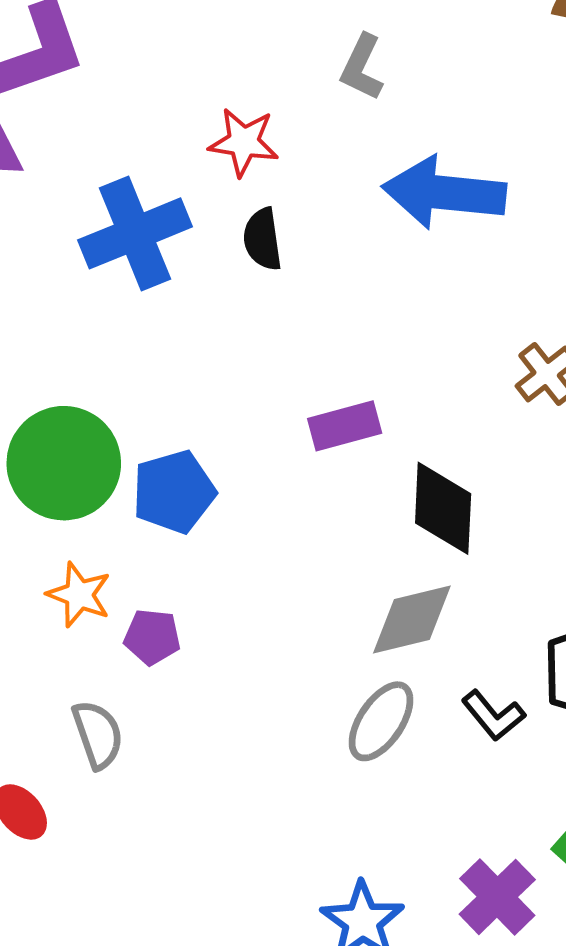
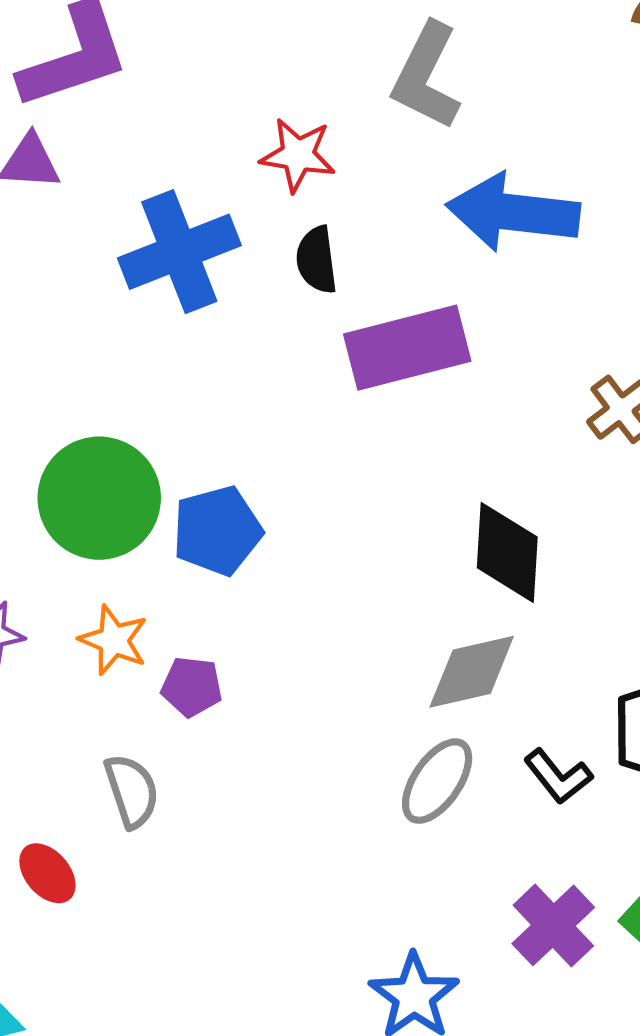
gray L-shape: (362, 67) -> (426, 76), size x1.5
purple rectangle: (345, 426) -> (407, 348), moved, size x1.6
purple cross: (497, 897) -> (553, 925), moved

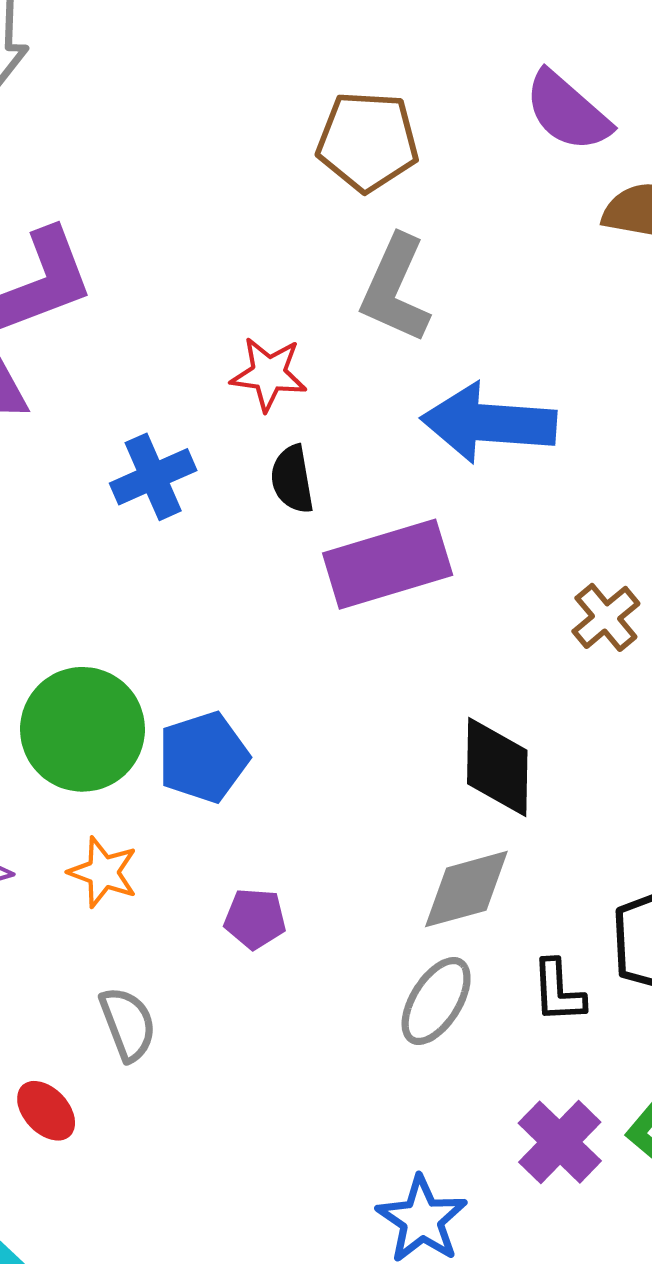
blue cross: (179, 252) -> (153, 477), size x0.7
purple pentagon: (192, 687) -> (255, 919), moved
black L-shape: (558, 776) -> (558, 991), turned 38

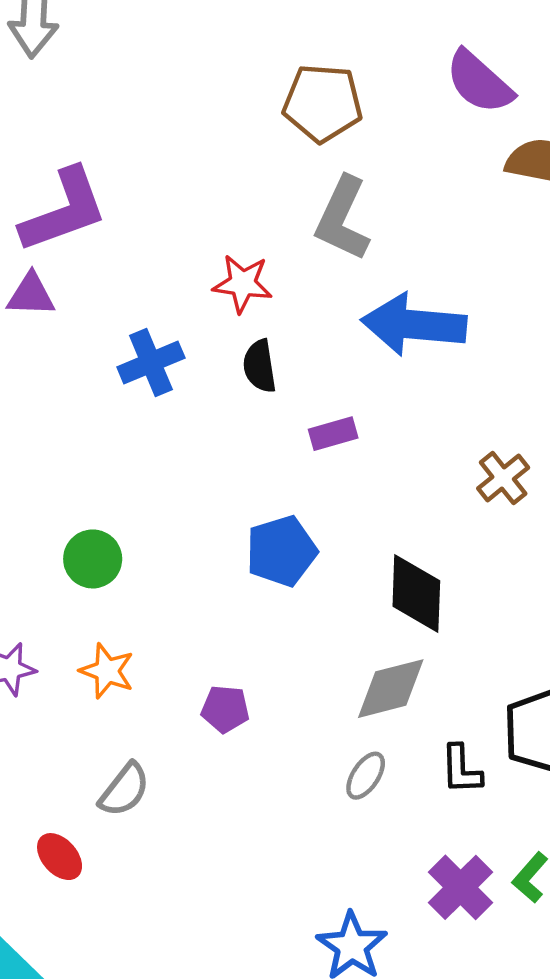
purple rectangle: (388, 564) -> (333, 434), size x0.5
green circle: (83, 729) -> (93, 559), size x0.6
blue pentagon: (203, 757) -> (281, 551), moved
gray ellipse: (436, 1001) -> (366, 776), size x0.7
gray semicircle: (128, 1024) -> (124, 790), turned 58

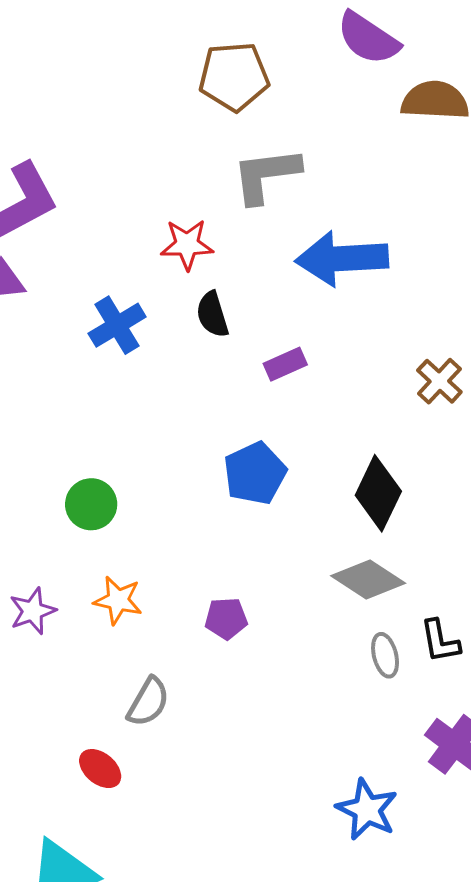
gray L-shape: (342, 219) -> (266, 175), turned 66
black diamond: (416, 594) -> (378, 493), turned 32
gray diamond: (391, 689) -> (368, 579), turned 56
gray ellipse: (366, 776) -> (385, 655), moved, turned -39

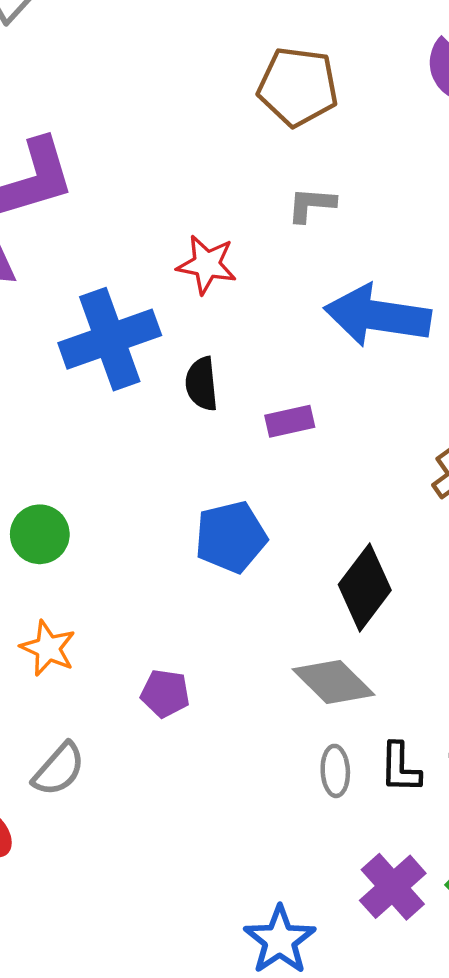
gray L-shape: (266, 175) -> (311, 205), size x0.6
black semicircle: (212, 314) -> (202, 384), moved
blue cross: (117, 325) -> (110, 339), size x1.5

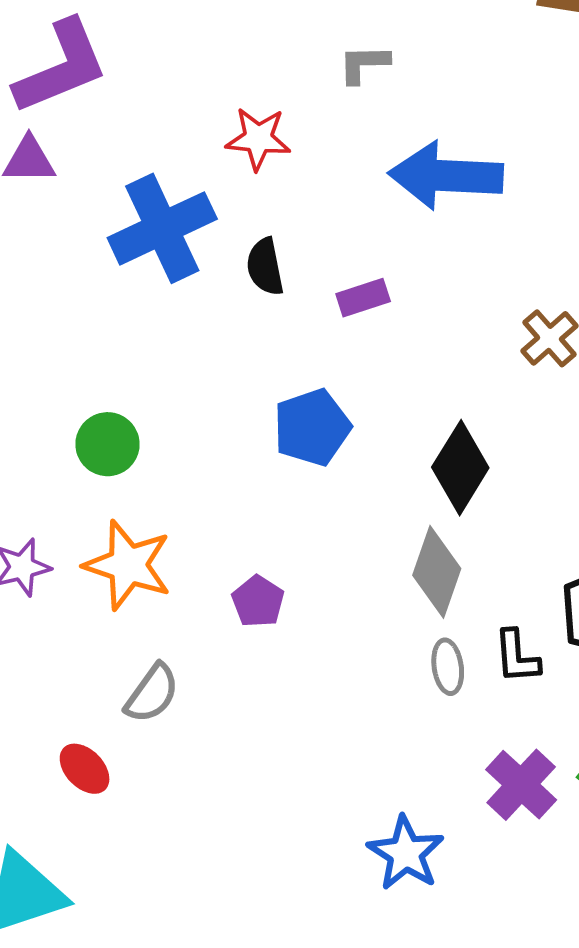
orange star: (48, 648) -> (128, 565), size x1.5
gray diamond: (334, 682) -> (437, 572), turned 70
purple pentagon: (165, 693) -> (258, 601), turned 30

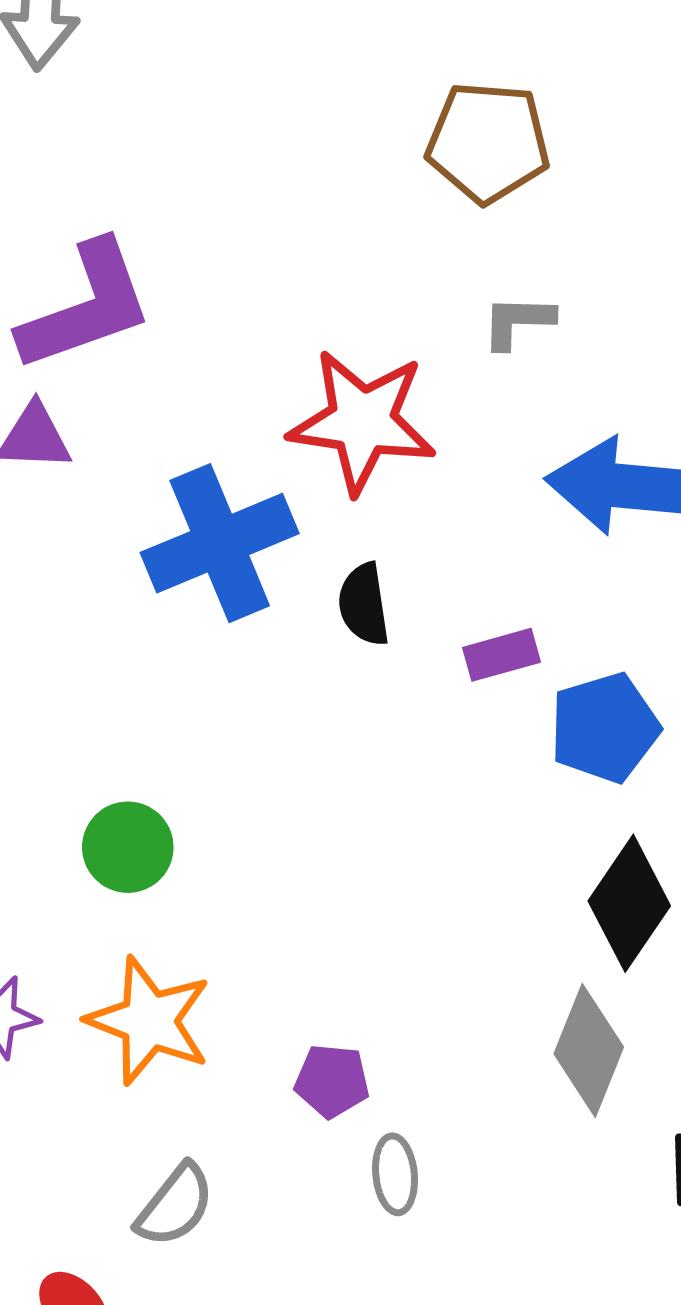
red star: (258, 139) -> (362, 421), size x1.6
blue pentagon: (312, 427) -> (604, 728), moved
purple pentagon: (258, 601) -> (332, 1081), turned -30
gray ellipse: (448, 667) -> (395, 1174), moved

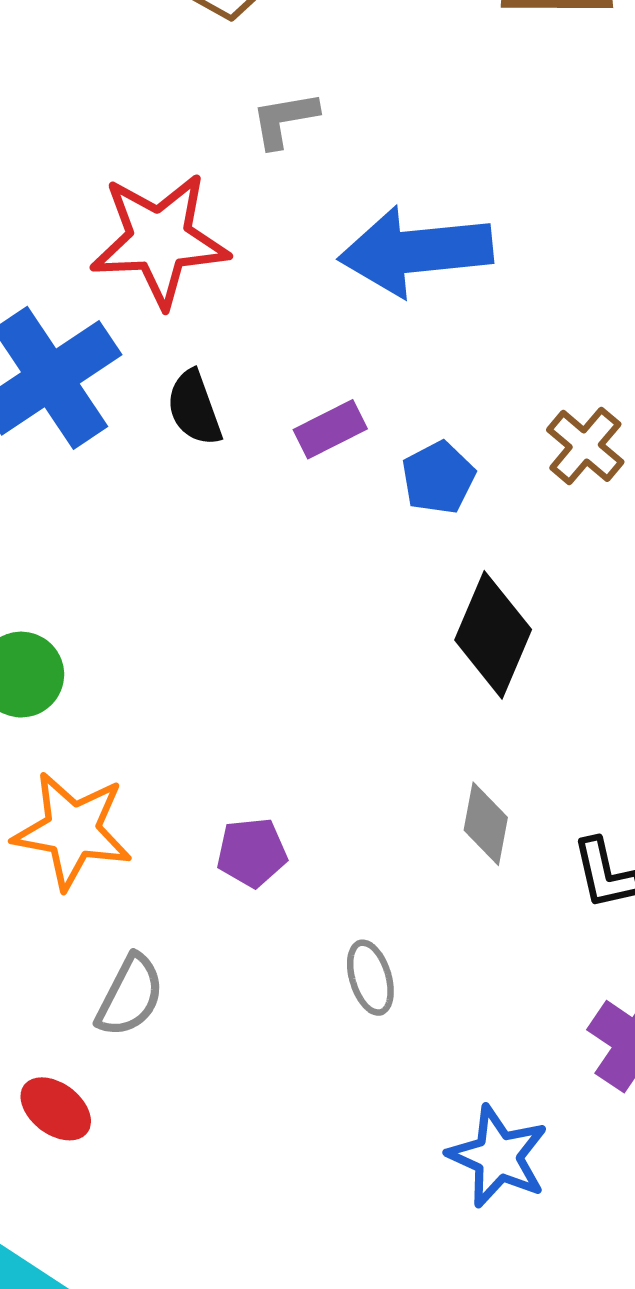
blue pentagon: (604, 728) -> (438, 478), size x0.7
gray diamond: (589, 1050) -> (486, 824), moved, size x0.7
gray ellipse: (395, 1174) -> (370, 978), moved

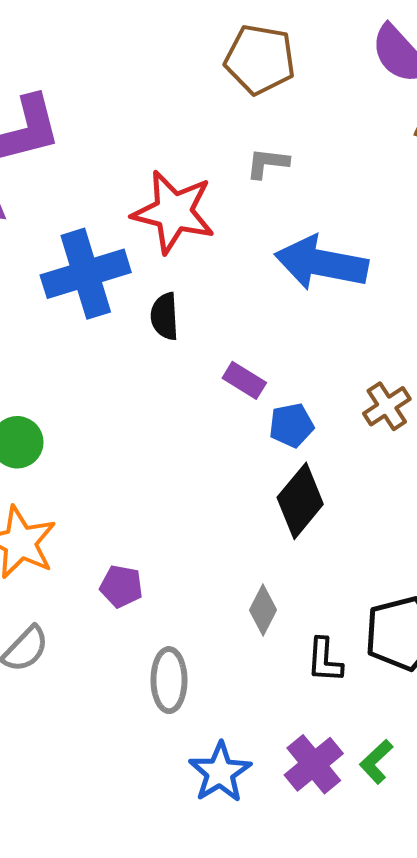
purple rectangle: (330, 429) -> (244, 380), moved, turned 42
blue pentagon: (438, 478) -> (291, 425), moved
gray ellipse: (370, 978) -> (169, 680), size x1.4
blue star: (498, 1156) -> (220, 772), moved

